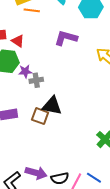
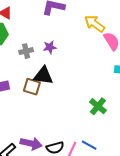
purple star: (25, 71) -> (50, 47), moved

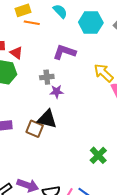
gray cross: (26, 51) -> (47, 77), moved

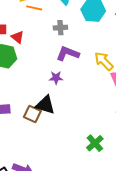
purple L-shape: (64, 52) -> (68, 54), moved
gray cross: (47, 77) -> (60, 28), moved

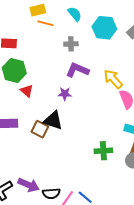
red triangle: (18, 37) -> (27, 91), moved
green cross: (95, 143) -> (103, 151), moved, turned 36

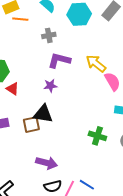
brown square: (40, 129) -> (31, 125), turned -30
green cross: (103, 151) -> (97, 136), turned 30
purple arrow: (29, 185) -> (47, 163), moved

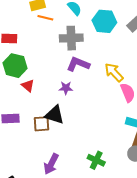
gray cross: (49, 35) -> (71, 38), size x1.6
green cross: (97, 136) -> (96, 160), moved
purple arrow: (47, 163) -> (51, 164), turned 95

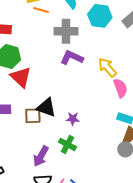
red triangle: (28, 86) -> (21, 77), size x1.6
purple star: (66, 88) -> (73, 119), moved
green cross: (96, 160) -> (67, 144), moved

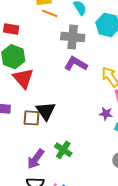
black triangle: (46, 107) -> (46, 111), turned 30
purple star: (73, 119) -> (106, 114), moved

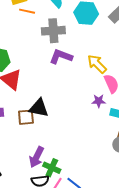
black triangle: (46, 111) -> (39, 108), turned -35
green cross: (63, 150) -> (52, 168), moved

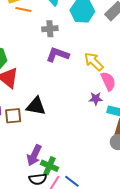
gray cross: (53, 31) -> (50, 29), size x0.7
brown square: (26, 117) -> (13, 116), moved

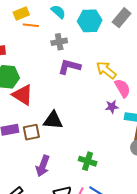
purple arrow: (34, 155) -> (43, 166), moved
green cross: (49, 166) -> (88, 161), moved

